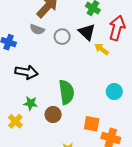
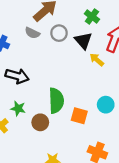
gray circle: (62, 37) -> (59, 33), moved
orange square: (92, 124) -> (79, 116), moved

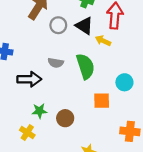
gray semicircle: (32, 33) -> (56, 63), moved
green semicircle: (56, 101) -> (85, 66), moved

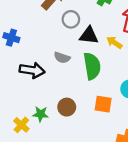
black triangle: (84, 26) -> (89, 35), moved, turned -36
green star: (40, 111) -> (41, 114), moved
brown circle: (65, 118) -> (67, 107), moved

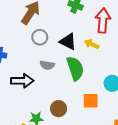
gray circle: (71, 19) -> (40, 37), moved
black triangle: (89, 35) -> (68, 41), turned 30

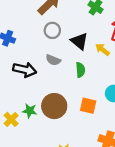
green semicircle: (75, 68) -> (80, 70), size x0.6
brown circle: (59, 109) -> (54, 106), size x1.5

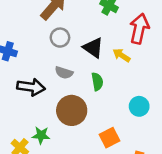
brown circle: (54, 106) -> (72, 110), moved
orange square: (88, 106) -> (110, 138), moved, turned -35

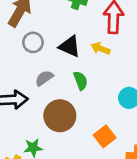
gray semicircle: (64, 73) -> (44, 78), turned 138

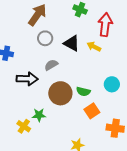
green semicircle: (81, 81) -> (83, 92), moved, turned 120

